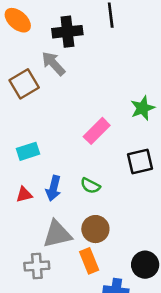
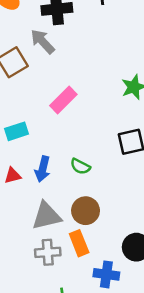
pink rectangle: (97, 131) -> (63, 100), moved
gray cross: (37, 266) -> (48, 252), moved

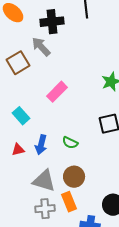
cyan rectangle: (17, 131) -> (21, 116), turned 66
gray triangle: (46, 216) -> (44, 181), turned 30

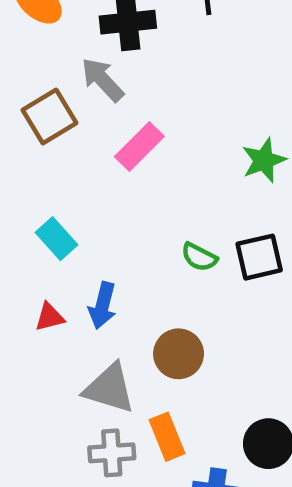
pink rectangle: (57, 92) -> (139, 146), moved
green semicircle: (70, 143) -> (199, 257), moved
brown circle: (74, 177) -> (179, 354), moved

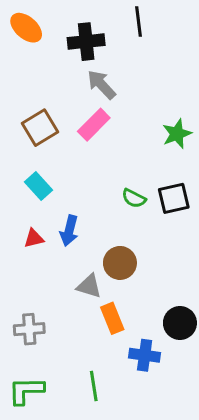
gray arrow: (103, 80) -> (101, 85), moved
brown square: (50, 117) -> (40, 128), moved
gray triangle: (109, 388) -> (89, 286), moved, size x0.7
gray cross: (112, 453) -> (29, 329), moved

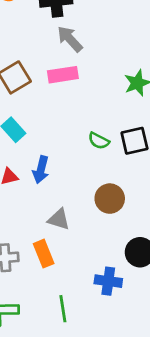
pink rectangle: (94, 125) -> (63, 75), turned 36
brown circle: (120, 263) -> (110, 199), moved
orange rectangle: (112, 318) -> (44, 254), moved

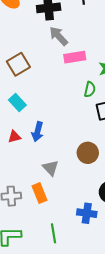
pink rectangle: (63, 75) -> (75, 57), moved
green semicircle: (99, 141) -> (90, 89), moved, turned -105
gray triangle: (59, 219) -> (51, 168), turned 30

